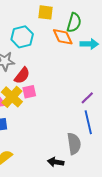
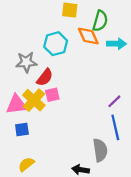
cyan hexagon: (22, 37) -> (56, 44), moved

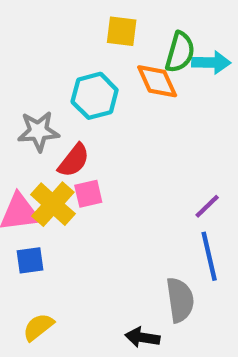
cyan arrow: (116, 44) -> (211, 62), moved

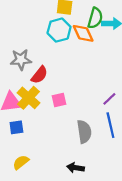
cyan hexagon: (95, 96) -> (59, 30), moved
pink square: (88, 194) -> (59, 100), moved
gray semicircle: (180, 300) -> (84, 132), moved

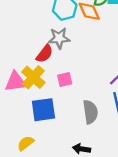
gray star: (21, 60) -> (59, 38), moved
blue square: (16, 127) -> (43, 110), moved, size x1.6

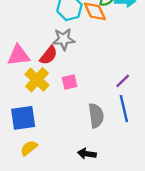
pink triangle: (15, 82) -> (19, 55), moved
blue square: (43, 110) -> (23, 118), moved

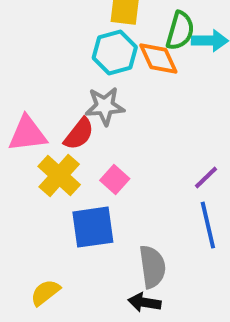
pink square: (69, 82) -> (115, 179), turned -35
gray semicircle: (96, 116) -> (152, 267), moved
blue square: (23, 118) -> (93, 227), moved

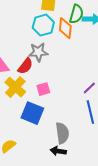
orange diamond: (158, 58) -> (65, 28), turned 30
pink square: (115, 179) -> (43, 89), turned 32
blue square: (93, 227) -> (32, 113), turned 30

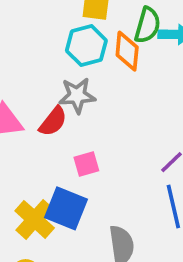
yellow cross: (15, 87) -> (35, 219), moved

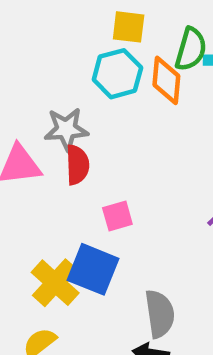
gray star: (77, 95) -> (66, 129), moved
red semicircle: (53, 121) -> (77, 165), turned -40

